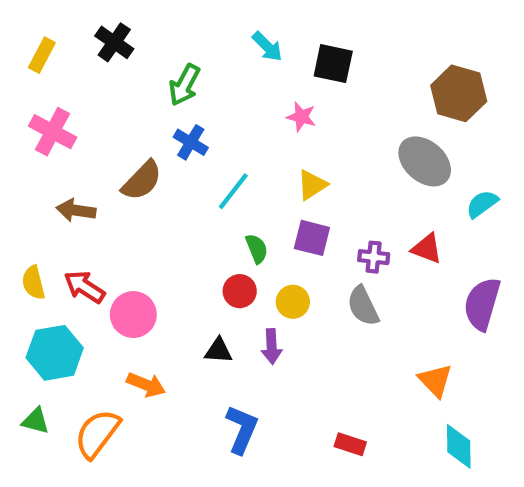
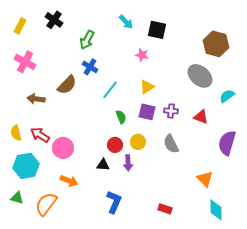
purple cross: (374, 257) -> (171, 111), moved
red circle: (240, 291) -> (115, 145), moved

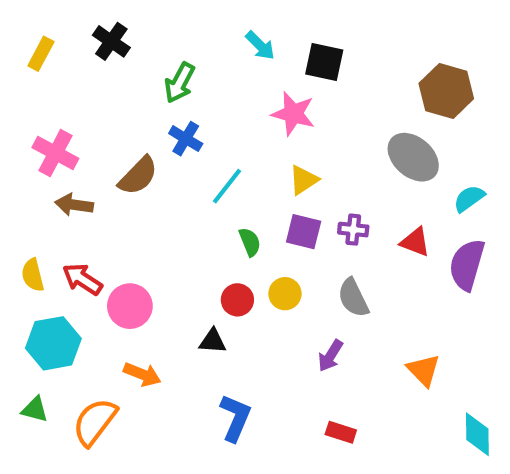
pink star: (142, 55) -> (293, 114), size x1.5
pink cross: (25, 62) -> (55, 153), moved
purple semicircle: (227, 143) -> (467, 265), moved
purple arrow: (128, 163) -> (330, 356), moved, turned 35
cyan diamond: (216, 210) -> (477, 434), moved

